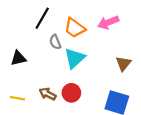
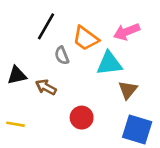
cyan triangle: (75, 58) -> (109, 63), moved, turned 35
brown triangle: (123, 64) -> (128, 90), moved
brown arrow: (48, 94) -> (46, 87), moved

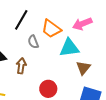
brown arrow: (46, 87) -> (21, 66), turned 70

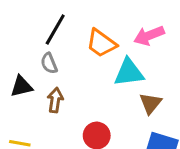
gray semicircle: (33, 42) -> (49, 63), moved

